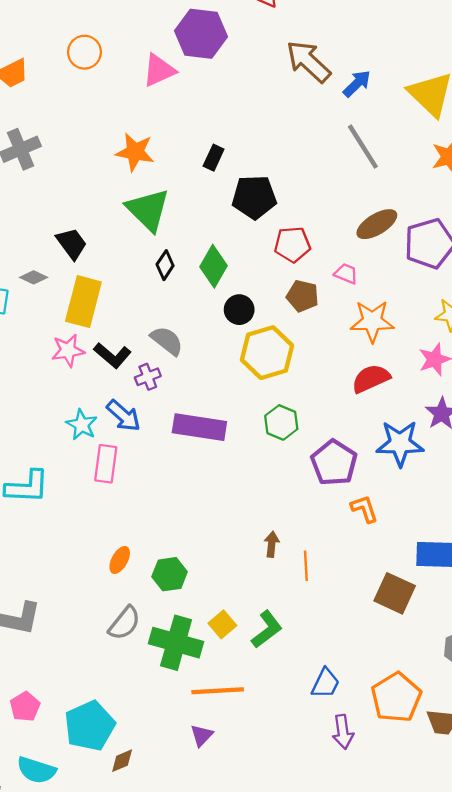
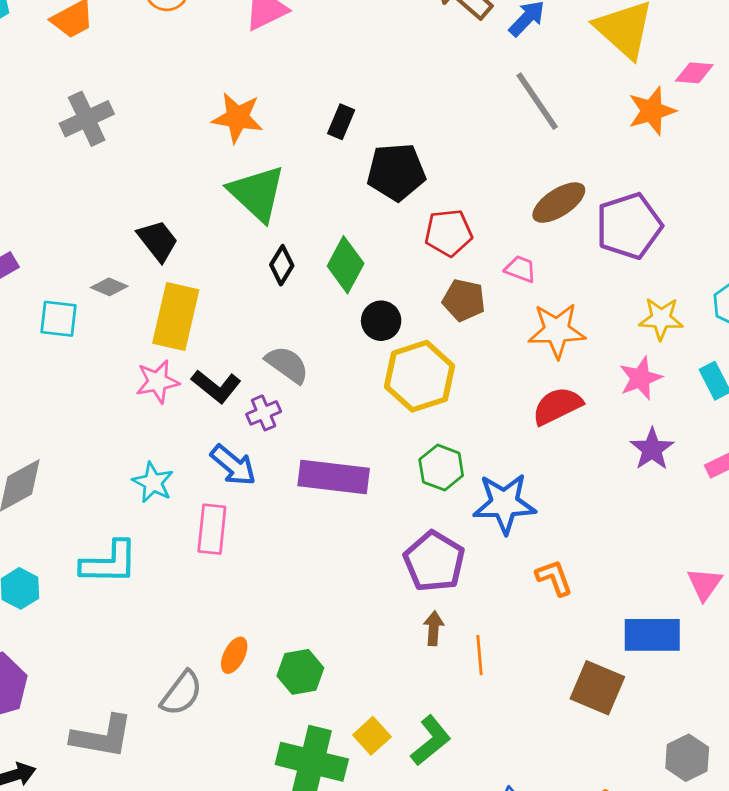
cyan star: (82, 425) -> (153, 482), moved
blue star: (400, 443) -> (504, 504), moved
purple pentagon: (334, 463) -> (434, 561), moved
gray semicircle: (124, 623) -> (182, 693), moved

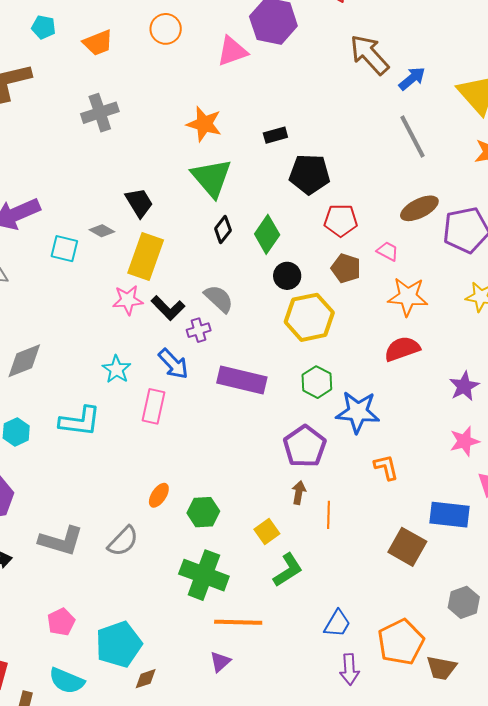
black rectangle: (341, 122) -> (275, 135), turned 45
pink star: (640, 378) -> (465, 441), moved
gray semicircle: (182, 693) -> (123, 541), moved
yellow square: (372, 736) -> (267, 531), moved

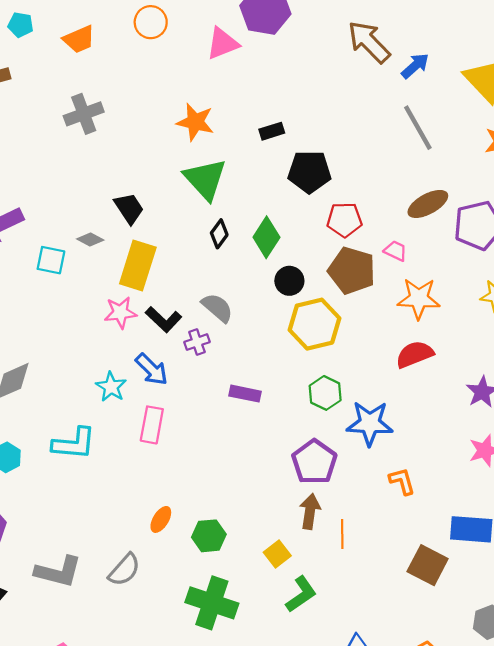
brown pentagon: (346, 268) -> (352, 271), size x1.5
blue arrow: (173, 364) -> (152, 369), moved
purple rectangle: (242, 380) -> (245, 394), size x0.6
brown arrow: (299, 493) -> (310, 511), size x1.4

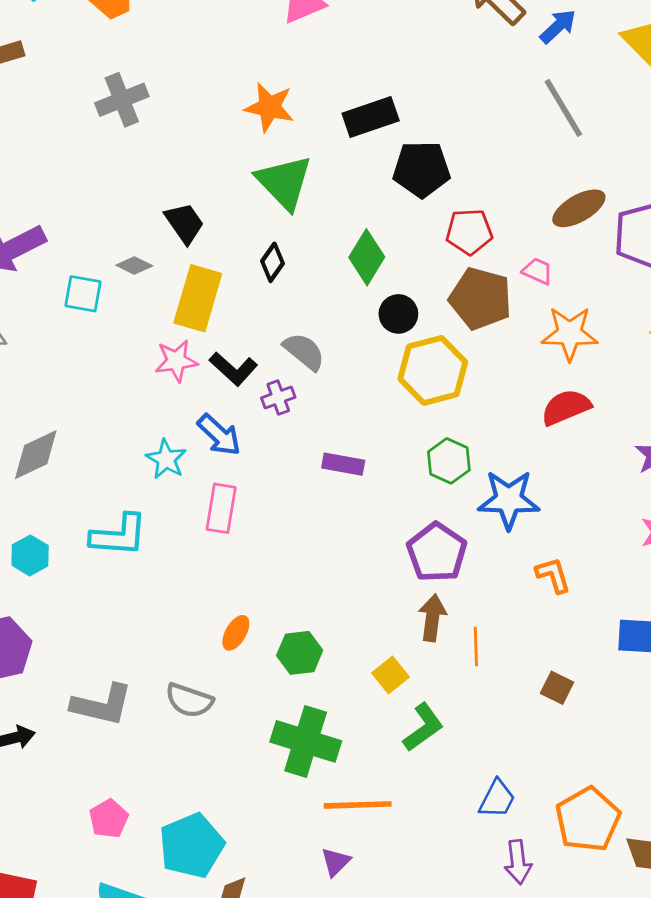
black rectangle: (272, 131) -> (371, 117), size x1.6
black diamond: (219, 234) -> (273, 262), moved
brown square: (428, 565) -> (557, 688), moved, size x0.6
gray semicircle: (124, 570) -> (189, 700), turned 69

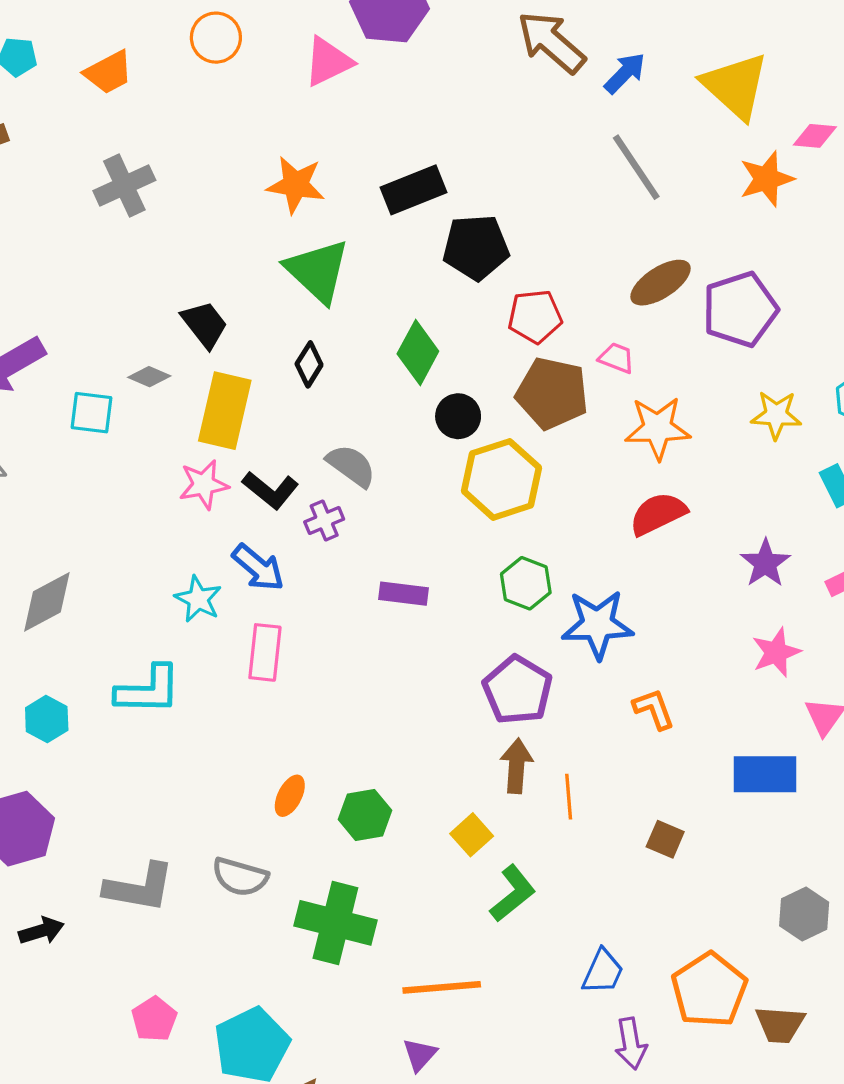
green cross: (306, 741) -> (335, 923), moved

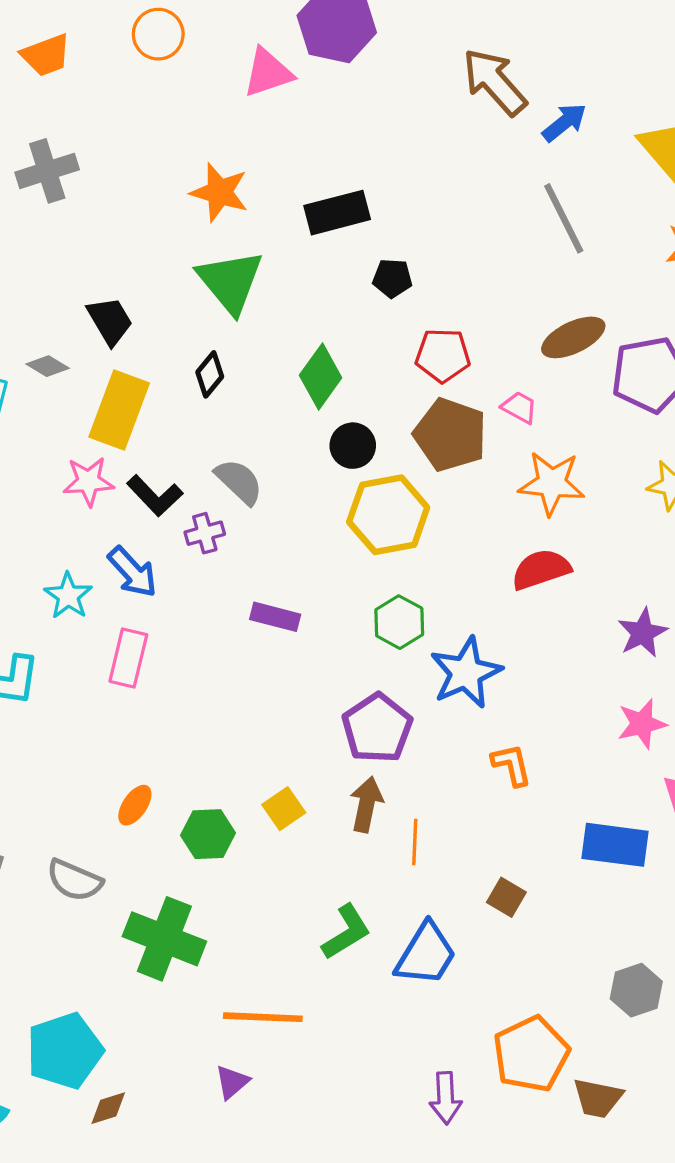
black pentagon: (476, 247) -> (392, 278), size x0.6
blue star: (597, 624) -> (466, 673), turned -30
yellow square: (472, 835) -> (284, 809), moved
blue trapezoid: (603, 972) -> (426, 954), moved, size x1.4

